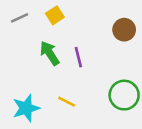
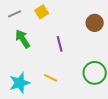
green arrow: (50, 53) -> (23, 39), moved

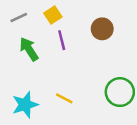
brown circle: (95, 23) -> (102, 29), moved
purple line: (60, 44) -> (62, 40), moved

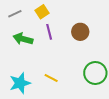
brown circle: (102, 29) -> (80, 32), moved
green arrow: (29, 49) -> (23, 39), turned -42

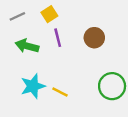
cyan star: (20, 83) -> (33, 86), moved

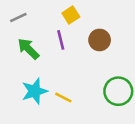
yellow square: (49, 14) -> (71, 15), moved
green arrow: (27, 46) -> (28, 49), turned 30

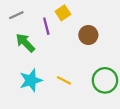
purple line: (61, 40) -> (46, 26), moved
yellow line: (63, 97) -> (64, 80), moved

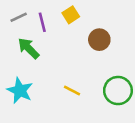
purple line: (46, 26) -> (42, 22), moved
cyan star: (31, 80) -> (20, 91), moved, turned -30

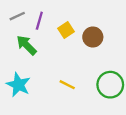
yellow square: (71, 15) -> (66, 30), moved
purple line: (42, 22) -> (39, 21), turned 30

